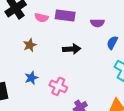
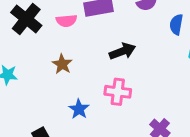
pink cross: (58, 86) -> (118, 92), moved

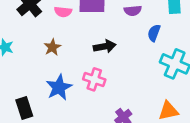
blue star: (79, 109) -> (59, 87), size x1.5

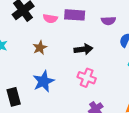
pink cross: (94, 79) -> (87, 78), moved

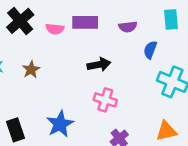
brown star: (40, 48) -> (31, 70), moved
blue star: (43, 81) -> (60, 124), moved

